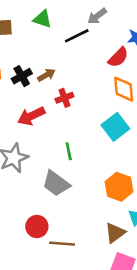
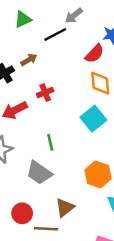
green triangle: (42, 19) -> (23, 19), turned -42
brown arrow: (46, 75) -> (29, 60), moved
brown triangle: (115, 233) -> (65, 208), moved

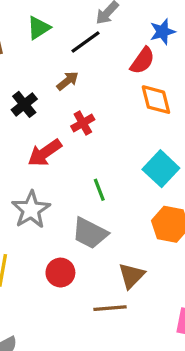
brown arrow: (29, 60) -> (68, 81), moved
cyan square: (93, 119) -> (161, 169), moved
red circle: (22, 213) -> (60, 273), moved

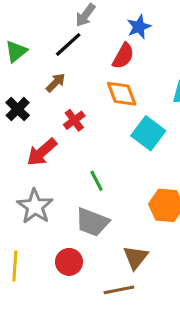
green triangle: (39, 28) -> (16, 51), moved
orange diamond: (156, 100) -> (122, 94), moved
cyan square: (161, 169) -> (148, 133), moved

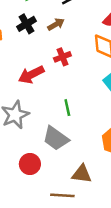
black cross: (18, 109) -> (26, 24), moved
brown triangle: (136, 257) -> (82, 174), turned 45

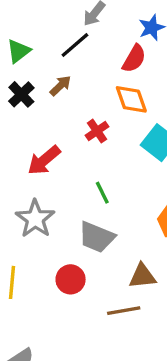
red cross: (62, 57) -> (97, 131), moved

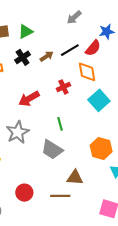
black line: (75, 45) -> (70, 50), moved
red circle: (71, 279) -> (24, 193), moved

